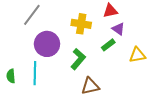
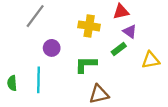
purple circle: (47, 44) -> (52, 48), size x0.6
green L-shape: (78, 59) -> (86, 64), turned -130

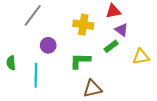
green semicircle: (12, 83) -> (11, 63), moved

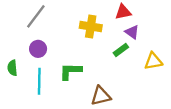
purple circle: (48, 45) -> (38, 49), moved
green L-shape: (80, 61) -> (71, 71), moved

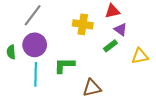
purple circle: (38, 49) -> (35, 45), size x1.5
green semicircle: (12, 68) -> (11, 52), moved

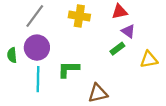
yellow cross: (83, 24) -> (79, 16), moved

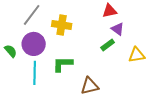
yellow cross: (79, 16) -> (62, 25), moved
green semicircle: (12, 55) -> (11, 51), turned 144

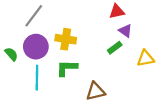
yellow cross: (62, 25) -> (66, 39), moved

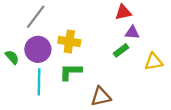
purple triangle: (125, 31) -> (132, 32), turned -32

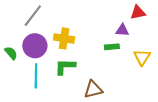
red triangle: (123, 12) -> (138, 12), moved
green rectangle: (121, 50) -> (112, 47), turned 32
yellow triangle: (154, 62) -> (142, 57), turned -48

